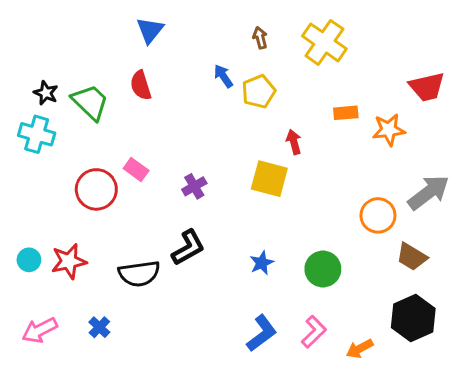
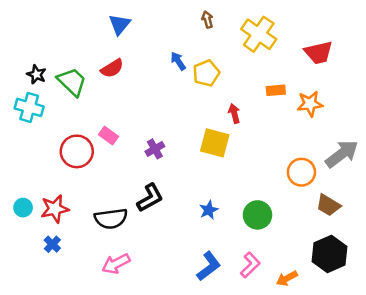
brown arrow: (260, 38) -> (207, 20), moved
red semicircle: (141, 85) -> (112, 68), turned -105
red trapezoid: (427, 87) -> (319, 52), moved
blue cross: (99, 327) -> (52, 244), moved
pink arrow: (40, 330) -> (116, 264), moved

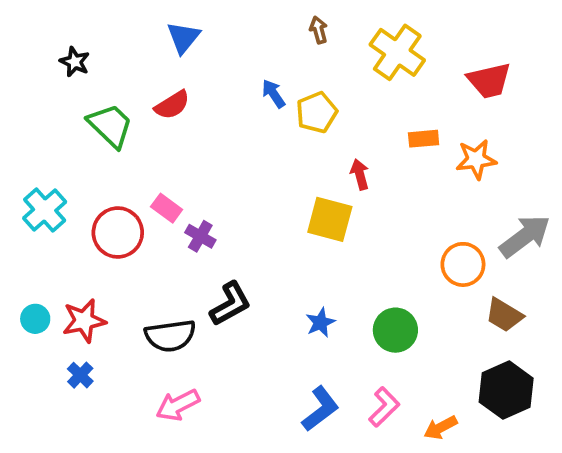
black star: (36, 74) -> (75, 62), moved
cyan cross: (29, 107) -> (45, 210), moved, turned 32
purple cross: (155, 149) -> (200, 236), moved, turned -30

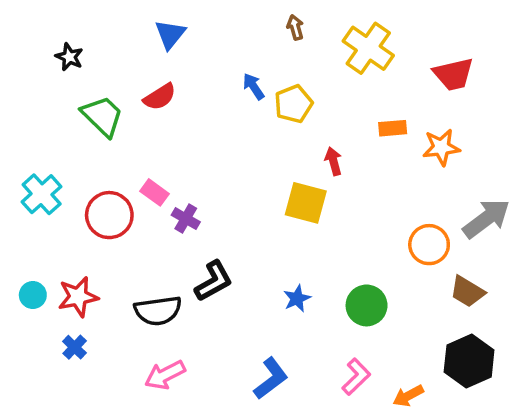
blue L-shape: (320, 409) -> (271, 378), moved

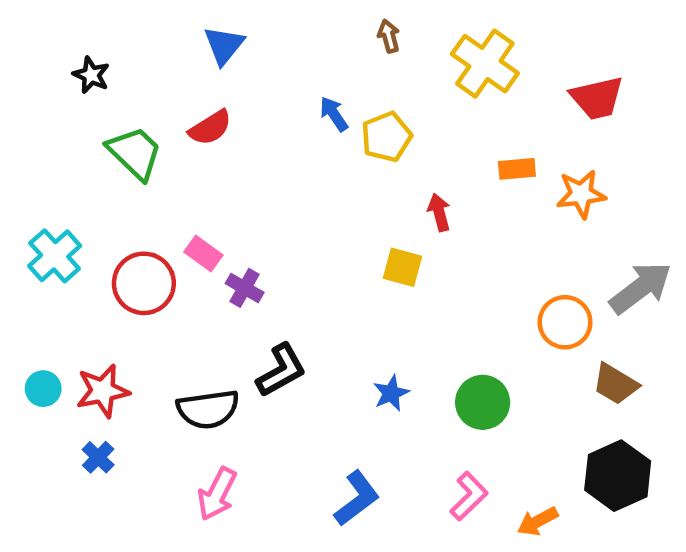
yellow square: (306, 203) -> (403, 267), size x0.7
pink arrow: (165, 375) -> (217, 494), turned -36

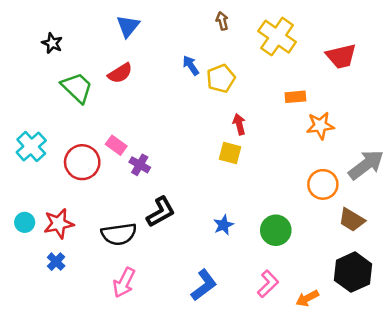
orange star: (581, 194) -> (320, 126), moved
red arrow: (439, 212) -> (239, 124), moved

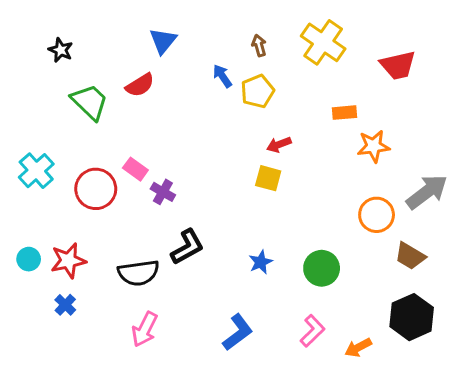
brown arrow: (222, 21) -> (259, 45), moved
blue triangle: (128, 26) -> (163, 41), moved
red arrow: (239, 124) -> (279, 145), turned -96

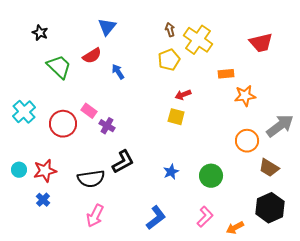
yellow cross: (323, 42) -> (198, 40), moved
blue arrow: (222, 76) -> (118, 72), moved

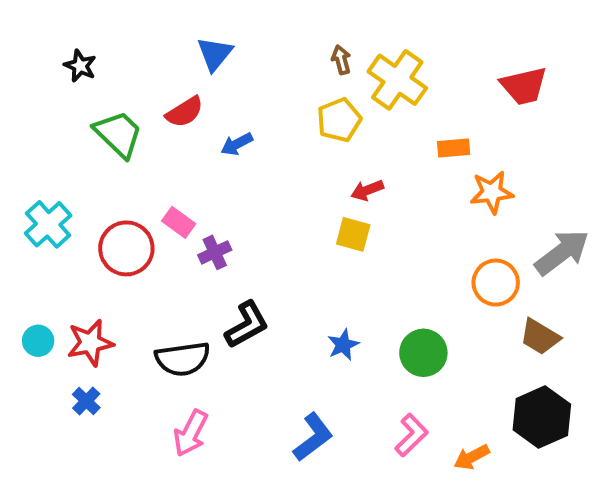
blue arrow: (118, 72) -> (237, 144), turned -84
purple cross: (107, 126) -> (215, 252), turned 35

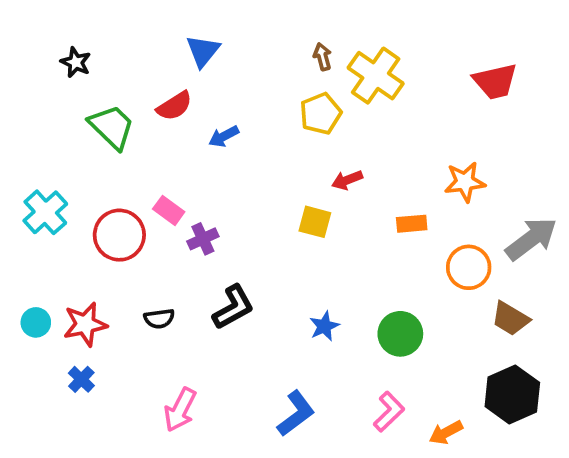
orange rectangle: (454, 148) -> (412, 224), moved
yellow square: (353, 234) -> (315, 222), moved
black semicircle: (183, 359) -> (159, 319), moved, size x0.6

